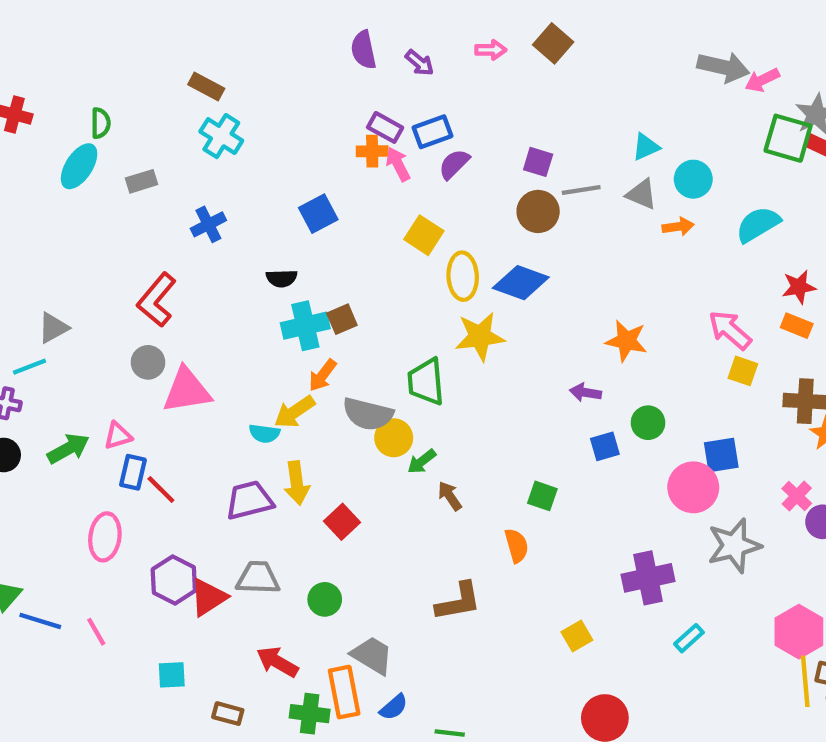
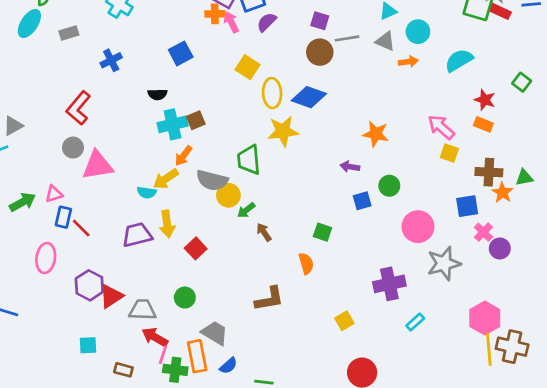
red star: (799, 287) -> (485, 100), turned 30
blue square: (721, 455) -> (467, 206), moved
gray trapezoid: (258, 578) -> (143, 310), moved
pink line: (96, 632) -> (163, 355), moved, turned 48

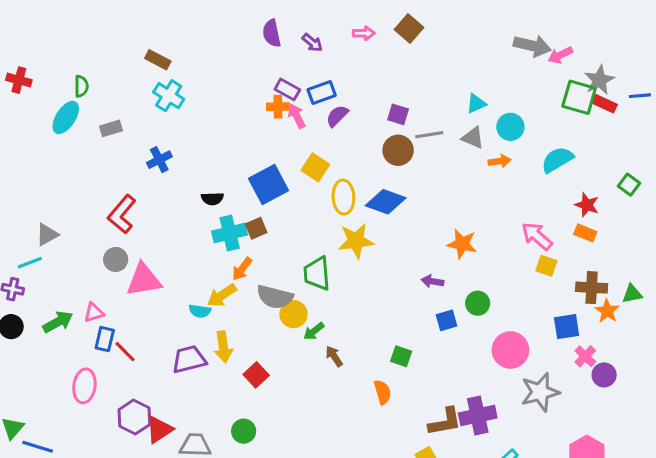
blue square: (181, 53) -> (269, 185), moved, size x1.4
brown L-shape: (269, 299) -> (445, 422), moved

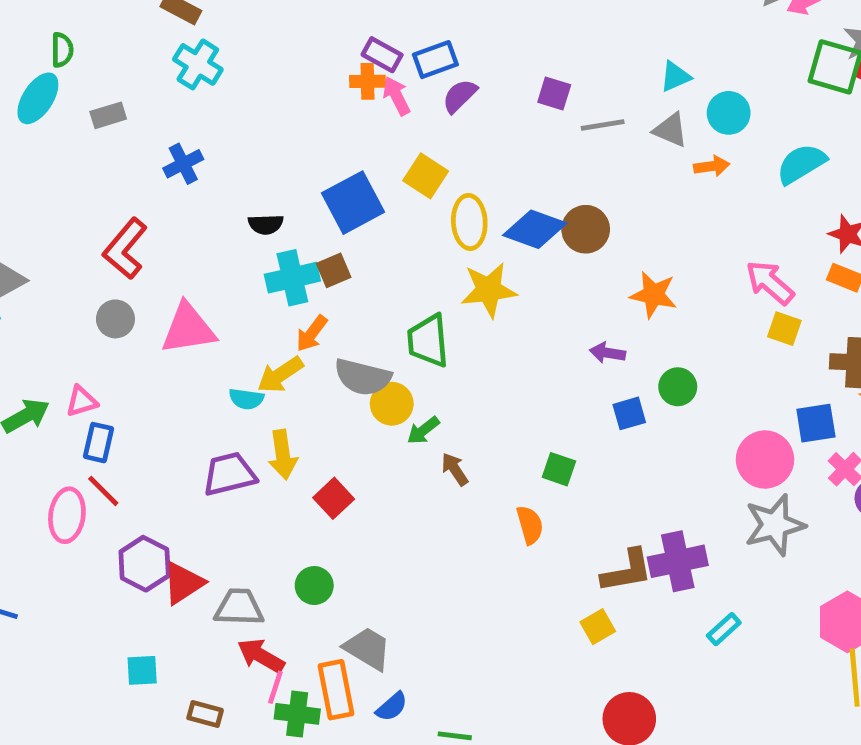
brown circle: (398, 150) -> (586, 229), moved
pink triangle: (144, 280) -> (188, 329), moved
pink circle: (510, 350) -> (765, 459), moved
red line: (125, 352) -> (103, 491), moved

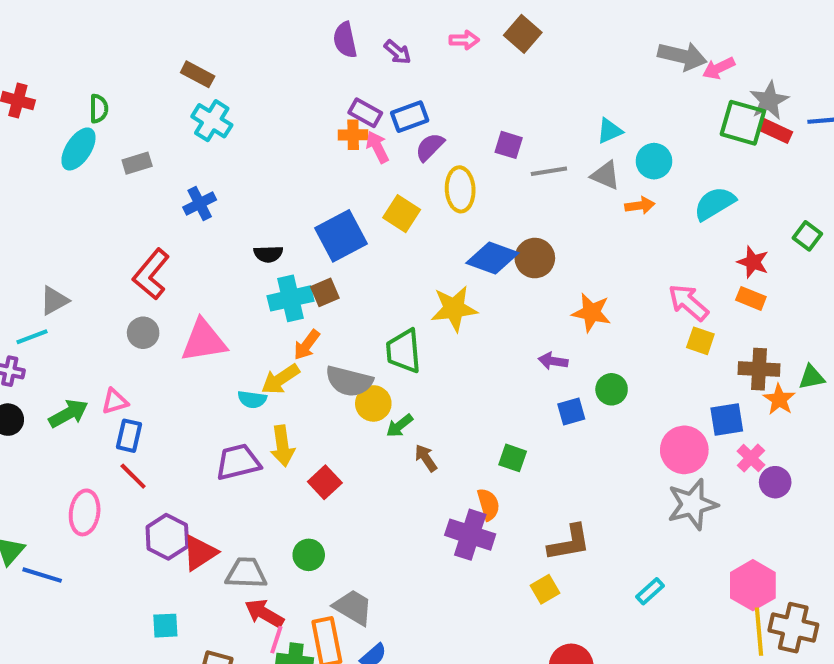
yellow ellipse: (469, 222) -> (460, 189), moved
pink ellipse: (67, 515) -> (85, 512), moved
purple cross: (678, 561) -> (470, 535), moved, turned 30

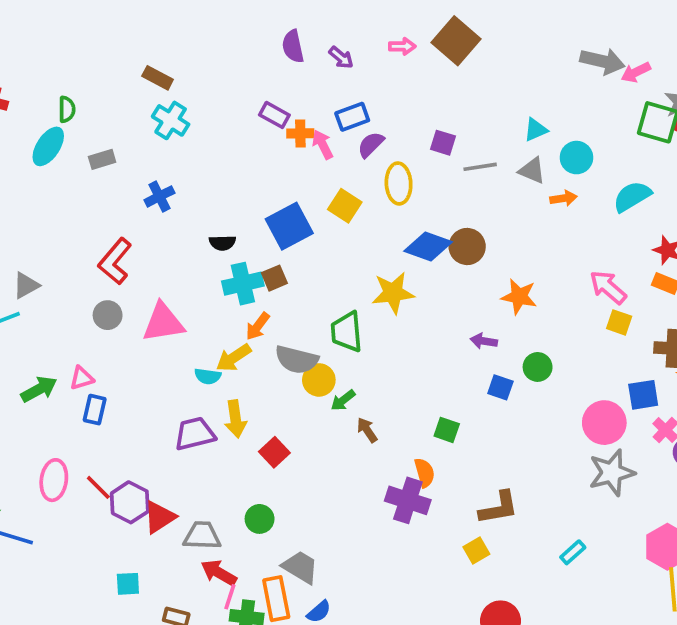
brown square: (523, 34) -> (456, 41), size x1.4
purple rectangle: (365, 113) -> (274, 115), moved
blue square: (571, 411) -> (500, 387), turned 35
red line: (133, 476) -> (98, 487), moved

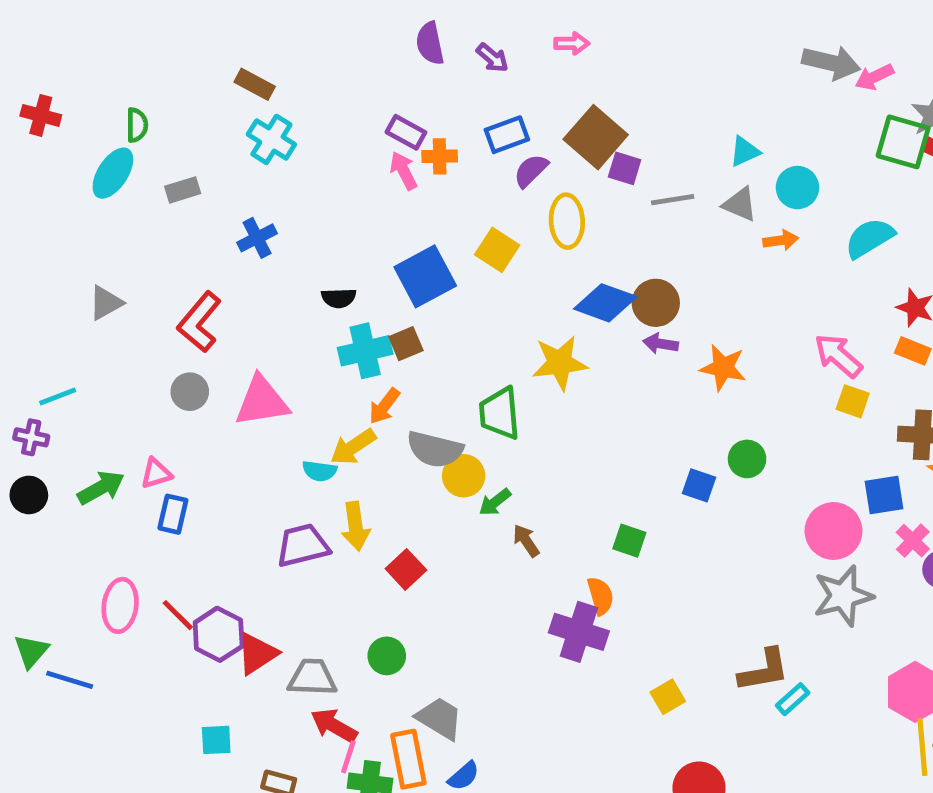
brown square: (456, 41) -> (596, 137), moved
pink arrow: (323, 145) -> (404, 171), moved
gray triangle: (26, 285) -> (106, 303), moved
purple arrow: (484, 341) -> (661, 344), moved
brown L-shape: (499, 508) -> (764, 670), moved

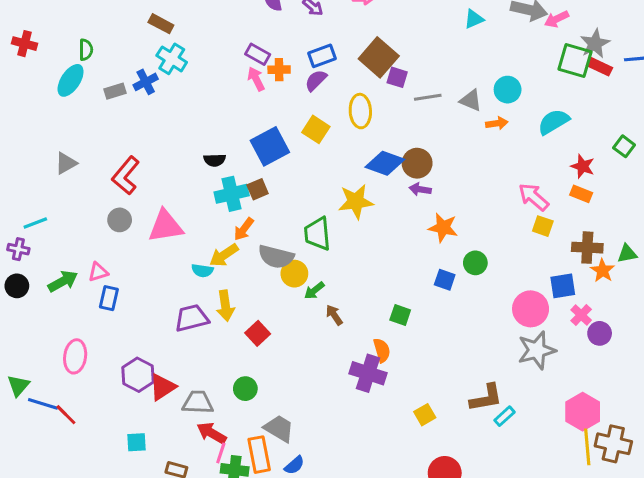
cyan triangle: (745, 151) -> (474, 19), moved
purple semicircle: (531, 171) -> (316, 80), moved
blue cross: (257, 238) -> (146, 82), moved
orange star: (723, 368) -> (443, 228), moved
red line: (178, 615) -> (66, 415), moved

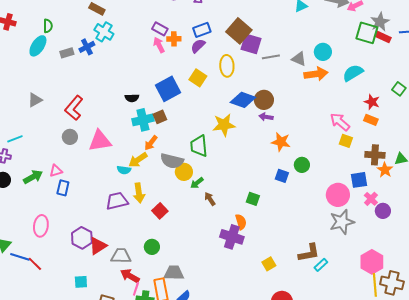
purple square: (397, 77) -> (251, 44), size x1.5
orange arrow: (497, 123) -> (316, 74), size x1.6
gray trapezoid: (279, 428) -> (174, 273), turned -30

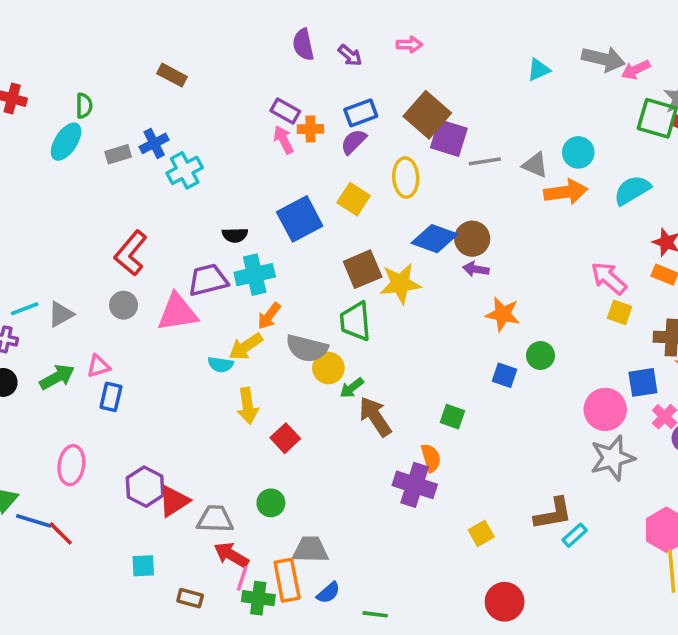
cyan cross: (104, 32) -> (185, 170), moved, turned 30
gray triangle: (35, 100) -> (61, 314), moved
brown square: (160, 117) -> (363, 269), moved, size x1.5
brown arrow: (210, 199) -> (375, 417), size x1.6
purple trapezoid: (117, 201) -> (208, 280), moved

